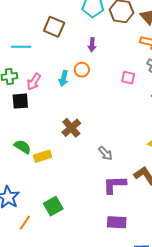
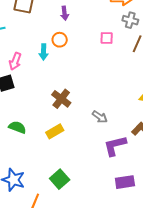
yellow rectangle: (42, 156) -> (55, 131), moved

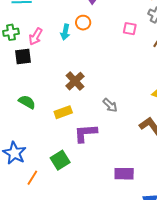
purple L-shape: (115, 146) -> (85, 133), moved

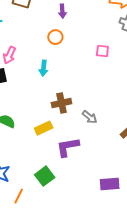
pink square: (130, 29) -> (102, 51), moved
cyan arrow: (65, 32) -> (43, 68), moved
brown cross: (75, 81) -> (62, 103), moved, turned 36

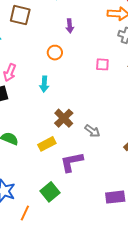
purple arrow: (62, 11) -> (70, 26), moved
brown cross: (62, 103) -> (64, 118), turned -30

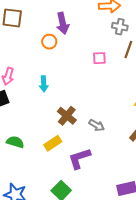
purple arrow: (70, 26) -> (63, 23), size x1.5
orange circle: (55, 53) -> (49, 42), moved

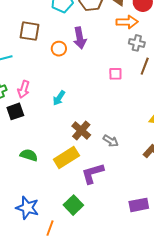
orange circle: (49, 42) -> (59, 49), moved
cyan arrow: (44, 84) -> (59, 98), turned 35
yellow rectangle: (53, 143) -> (66, 158), size x1.4

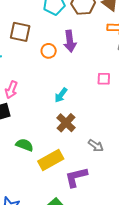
cyan arrow: (59, 98) -> (61, 95), moved
brown cross: (81, 130) -> (66, 123), moved
green semicircle: (29, 155) -> (25, 145), moved

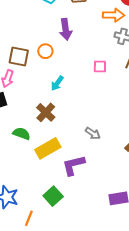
brown square: (20, 32) -> (19, 57), moved
orange circle: (49, 51) -> (45, 51), moved
brown cross: (66, 123) -> (46, 112), moved

